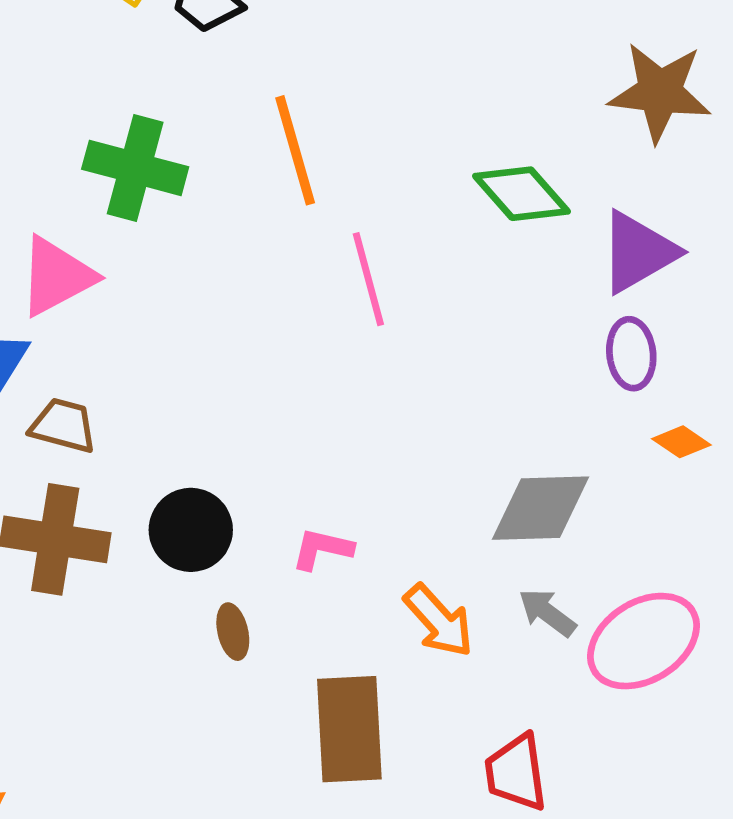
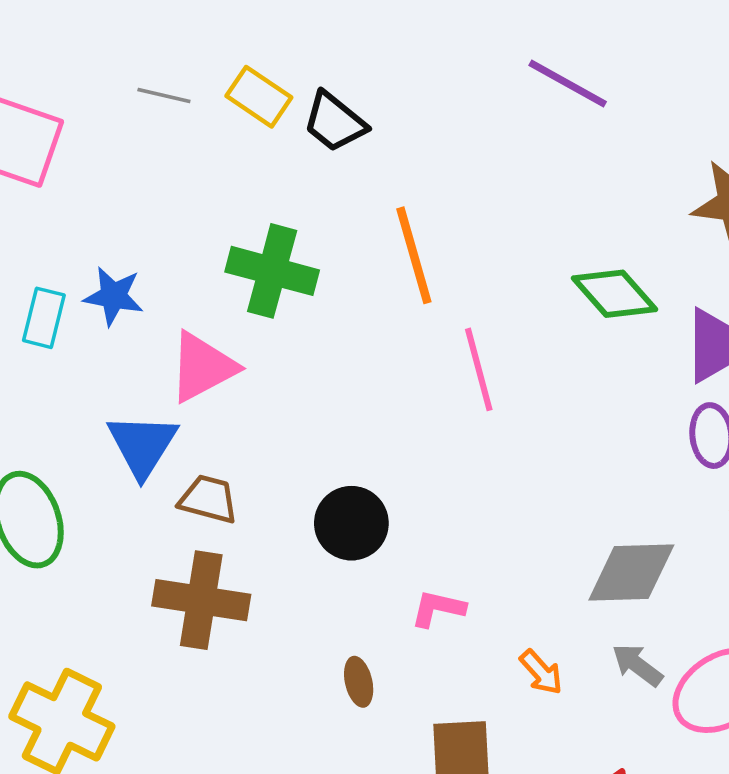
black circle: (191, 530) -> (351, 523), moved
orange arrow: (439, 621) -> (541, 672), size x0.7

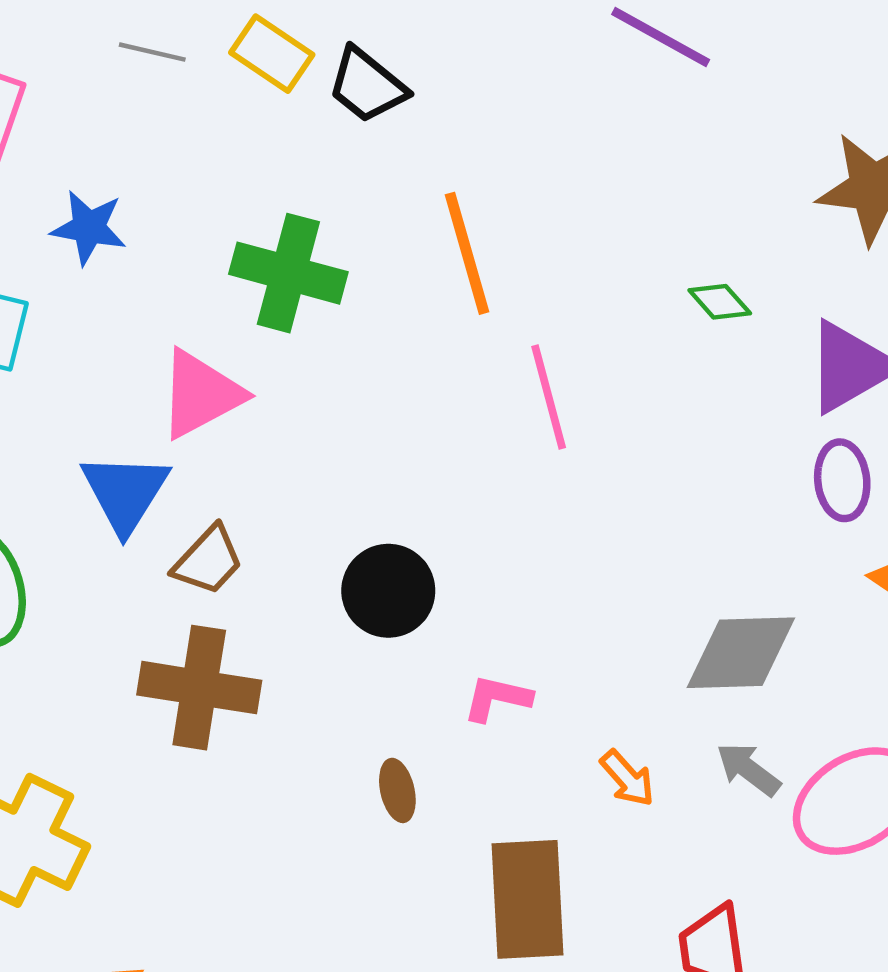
green diamond: (615, 294) -> (720, 302), size x0.6
blue star: (114, 296) -> (89, 228), moved
brown trapezoid: (208, 499) -> (208, 560), turned 118

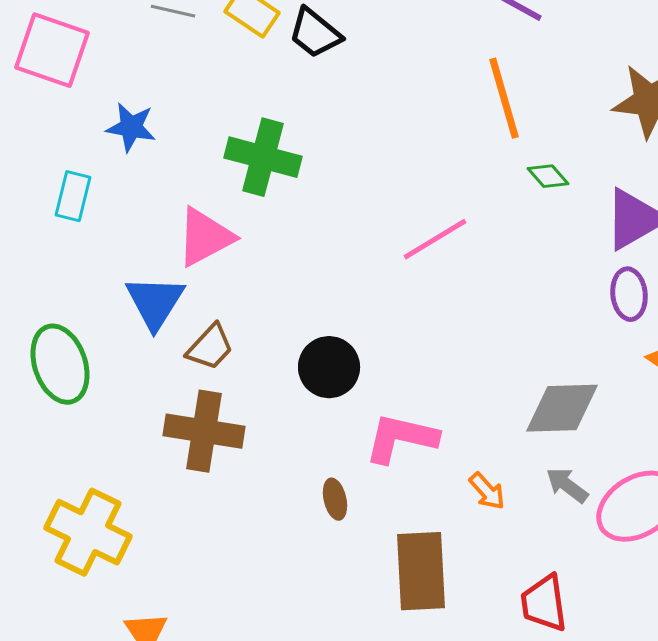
orange line: (467, 253) -> (504, 98), moved
pink line: (549, 397) -> (435, 239), turned 74
pink L-shape: (497, 698) -> (401, 438), size x1.6

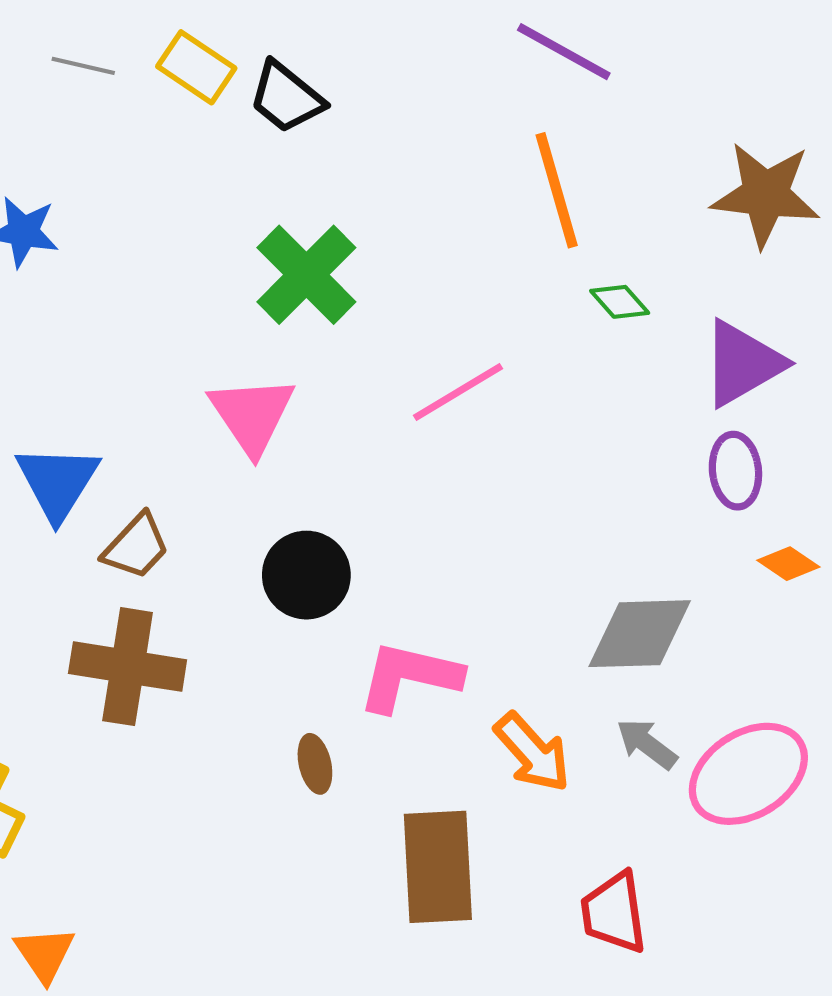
green cross: (263, 157) -> (306, 275), moved, turned 30
pink triangle: (205, 237) -> (252, 415), moved, turned -36
orange arrow: (487, 491) -> (532, 752), size x1.5

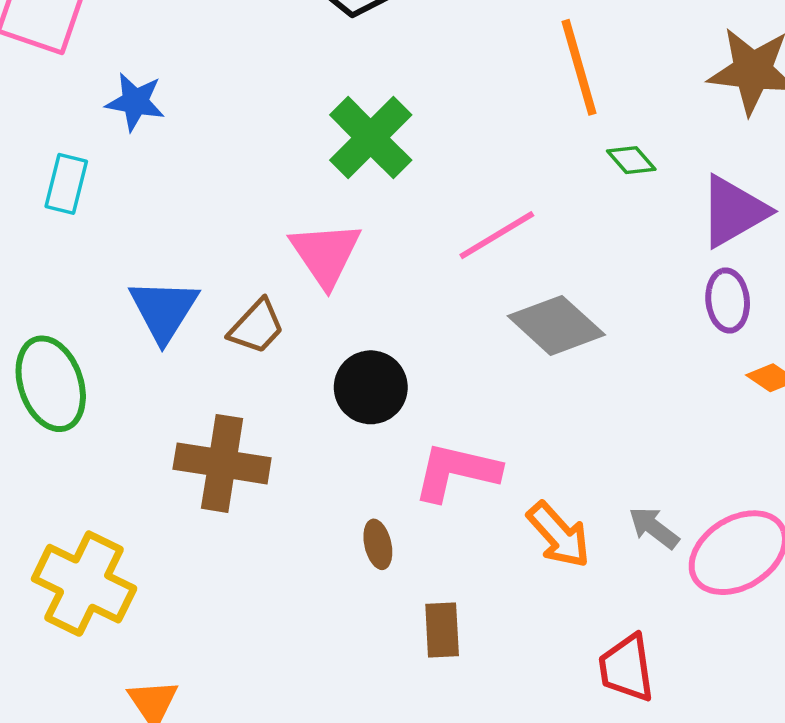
brown trapezoid: (136, 546) -> (257, 327), moved
gray diamond: (640, 634) -> (556, 325), moved, turned 44
brown rectangle: (438, 867) -> (442, 630), moved, size x0.6

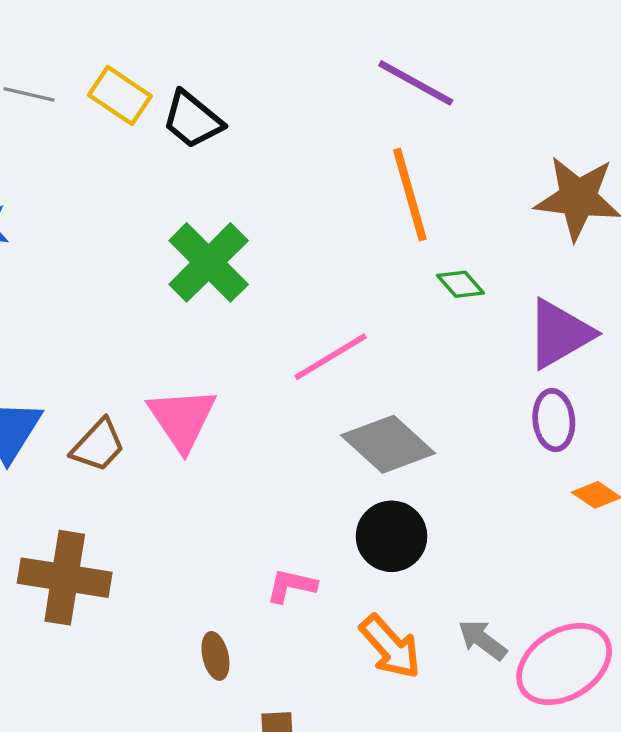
pink triangle: (326, 254) -> (182, 419), moved
black circle: (371, 387) -> (392, 536), moved
pink L-shape: (456, 472) -> (291, 586), size x0.6

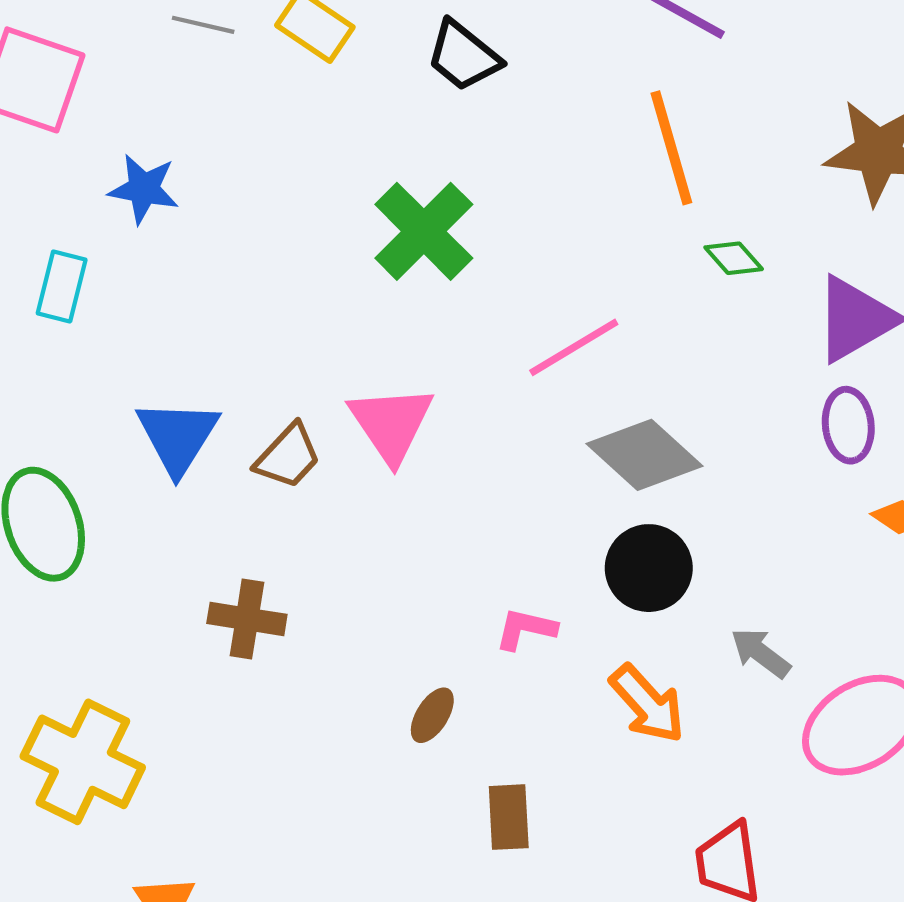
black trapezoid: (192, 120) -> (463, 56), moved
brown cross: (65, 578) -> (247, 619), size x0.7
gray arrow: (482, 640) -> (761, 653), moved
brown ellipse: (215, 656) -> (432, 715), turned 45

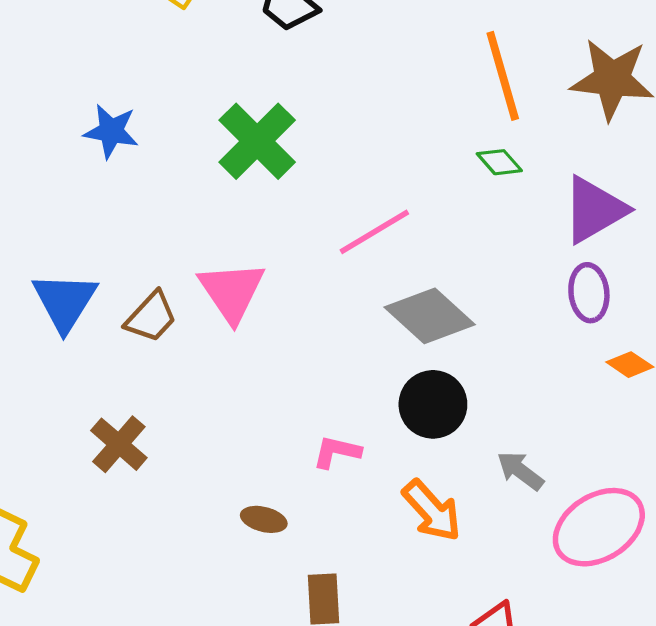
orange line: (671, 148) -> (503, 76), moved
blue star: (144, 189) -> (111, 131), moved
brown cross: (247, 619) -> (119, 444), turned 32
brown ellipse: (432, 715) -> (264, 519), turned 72

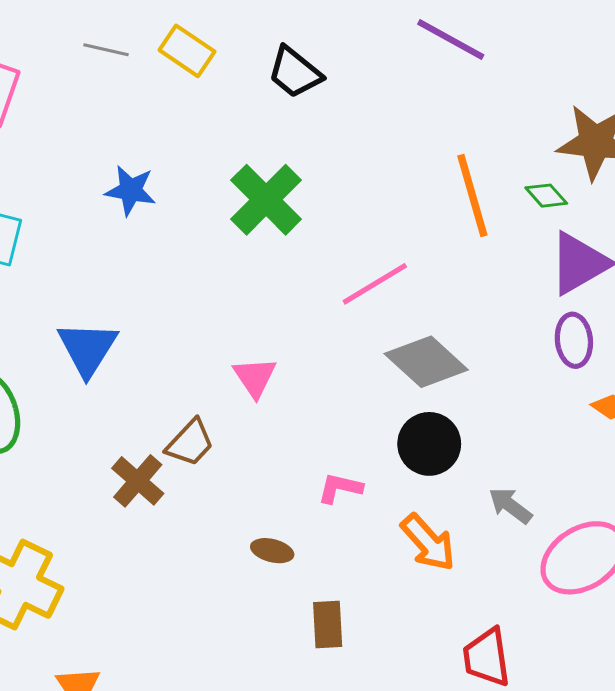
orange line: (503, 76) -> (472, 196), moved
green diamond: (499, 162) -> (546, 196), moved
pink triangle: (232, 292) -> (255, 377), moved, size x0.7
brown trapezoid: (151, 317) -> (190, 443), moved

